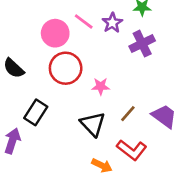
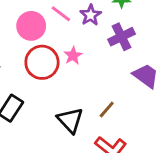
pink star: (101, 86) -> (73, 56), moved, turned -30
purple trapezoid: (164, 116) -> (146, 76), moved

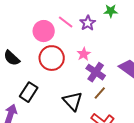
purple cross: (122, 37) -> (96, 72), moved, turned -30
pink star: (73, 56) -> (84, 54), moved

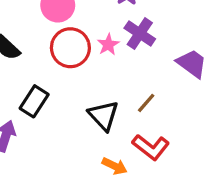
pink star: (84, 54) -> (108, 45), moved
purple cross: (96, 72) -> (140, 34), moved

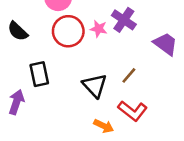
pink star: (108, 45) -> (99, 29), turned -30
black rectangle: (34, 101) -> (39, 74), turned -45

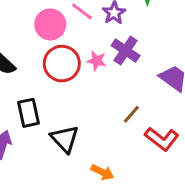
black triangle: (95, 86) -> (65, 139), moved
red L-shape: (133, 111) -> (162, 139), moved

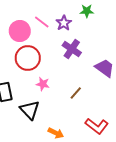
pink star: (97, 61) -> (43, 84), moved
red L-shape: (162, 139) -> (97, 126), moved

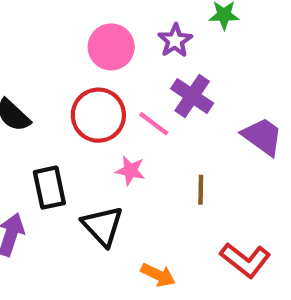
pink line: (42, 22) -> (154, 124), moved
pink circle: (20, 31) -> (111, 47), moved
brown line: (76, 93) -> (201, 190), turned -40

